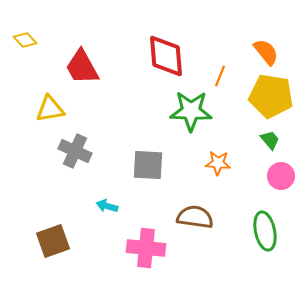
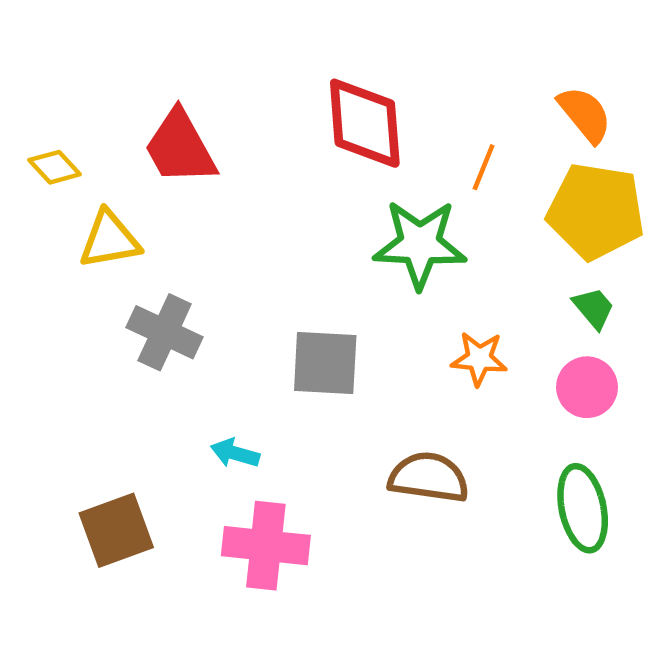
yellow diamond: (25, 40) -> (55, 167), moved
pink circle: (281, 176) -> (587, 387), moved
pink cross: (146, 248) -> (266, 546), moved

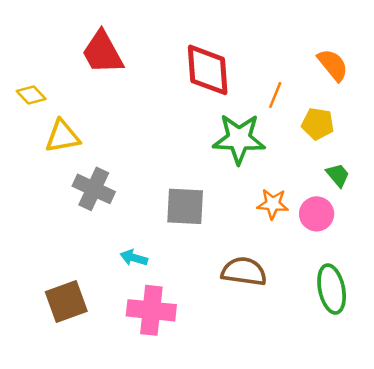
red trapezoid: (180, 147) -> (103, 52), moved
yellow pentagon: (596, 211) -> (318, 124), moved, size x0.6
pink circle: (587, 387) -> (317, 214), moved

